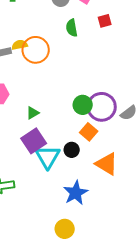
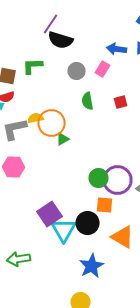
red square: (105, 21) -> (120, 102), moved
green triangle: (33, 113) -> (62, 139), moved
orange square: (89, 132) -> (104, 205), turned -36
black circle: (72, 150) -> (88, 223), size x1.5

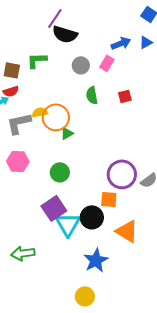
blue arrow: (116, 49) -> (121, 43), turned 150
green circle: (98, 178) -> (60, 172), moved

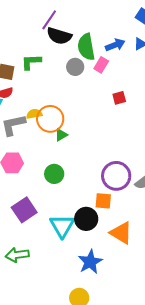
green semicircle: (92, 95) -> (86, 47), moved, size x1.5
purple square: (54, 208) -> (24, 210), moved

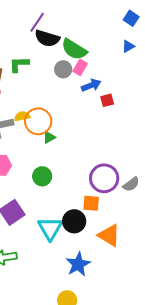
blue arrow: (115, 45) -> (91, 85), moved
green semicircle: (86, 47) -> (74, 49), turned -48
pink rectangle: (101, 65) -> (80, 67), moved

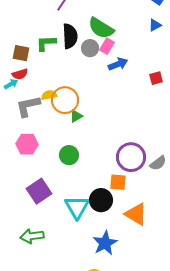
black semicircle: (47, 38) -> (70, 36), moved, turned -110
red square: (107, 100) -> (156, 78), moved

